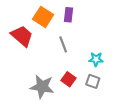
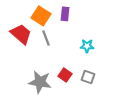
gray line: (63, 44) -> (46, 38), moved
cyan star: (96, 59) -> (87, 46), moved

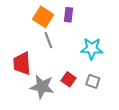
red trapezoid: (21, 34) -> (22, 63), moved, turned -135
cyan star: (87, 46) -> (92, 49), size x1.5

